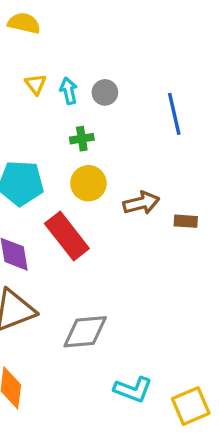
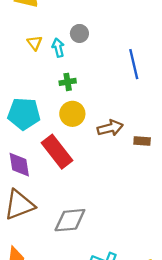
gray circle: (105, 92) -> (79, 33), moved

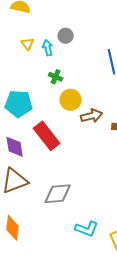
green cross: (68, 82) -> (56, 77), turned 32
yellow circle: (72, 114) -> (71, 100), moved

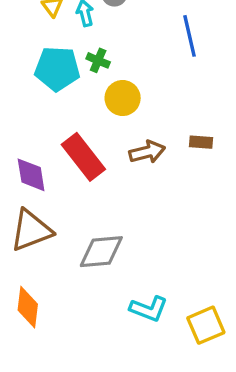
cyan pentagon: (19, 104) -> (57, 69), moved
brown arrow: (92, 116) -> (147, 152), moved

